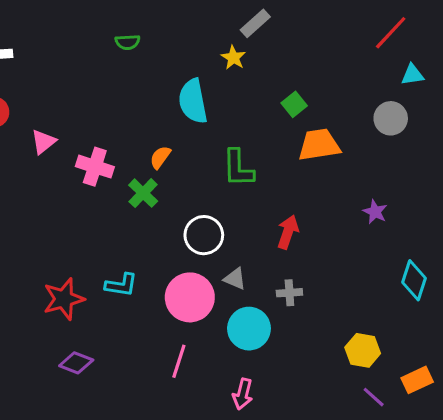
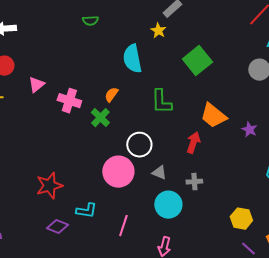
green square: (294, 104) -> (197, 61), size x1.8
orange trapezoid: (319, 145) -> (213, 116), moved, turned -132
cyan L-shape: (121, 285) -> (86, 211), moved
pink circle: (190, 297) -> (118, 172), moved

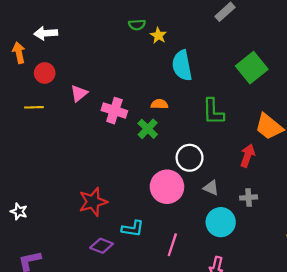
yellow star: (158, 31) -> (158, 35), moved
orange semicircle: (111, 95) -> (159, 104), turned 56

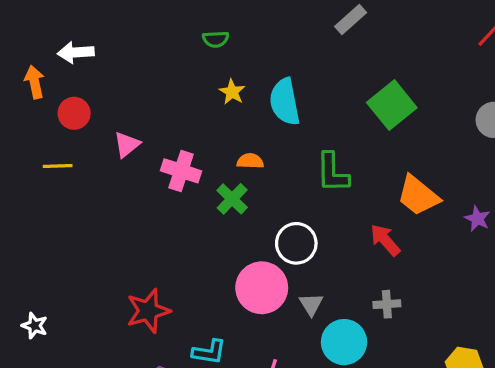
yellow star: (158, 35) -> (232, 92), moved
red arrow: (247, 156) -> (385, 240), turned -60
gray triangle: (211, 188) -> (311, 304), moved, turned 35

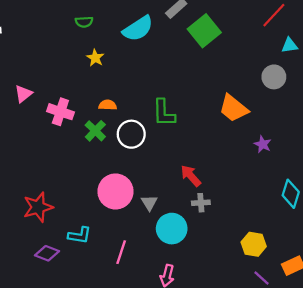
cyan semicircle: (285, 102) -> (138, 29), moved, turned -112
green square: (392, 105) -> (204, 31), moved
orange trapezoid: (418, 196) -> (233, 108), moved
red arrow: (385, 240) -> (191, 176), moved
white circle: (296, 243) -> (131, 134), moved

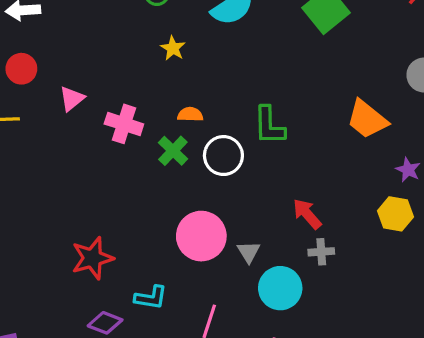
yellow hexagon: (254, 244) -> (395, 214), moved

